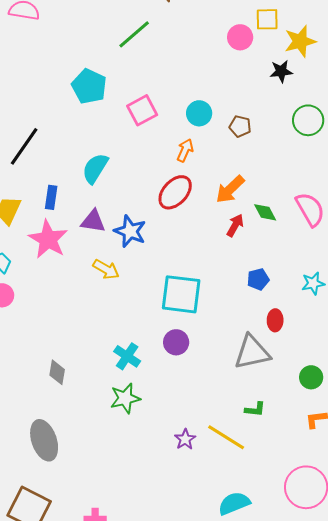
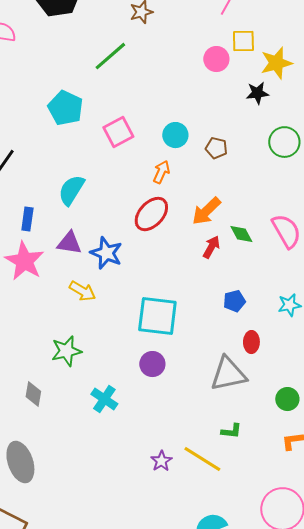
cyan cross: (127, 356) -> (104, 399), moved
green star: (125, 398) -> (66, 351), moved

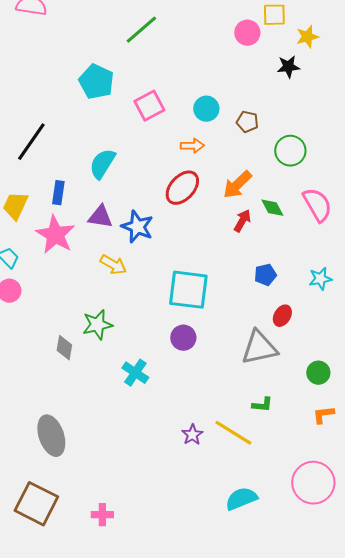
yellow star: (276, 63) -> (307, 37), size x0.7
green circle: (284, 142) -> (290, 151), moved
orange arrow: (161, 172) -> (192, 146), turned 65
red ellipse: (251, 342) -> (282, 316), turned 30
gray diamond: (33, 394) -> (64, 348), moved

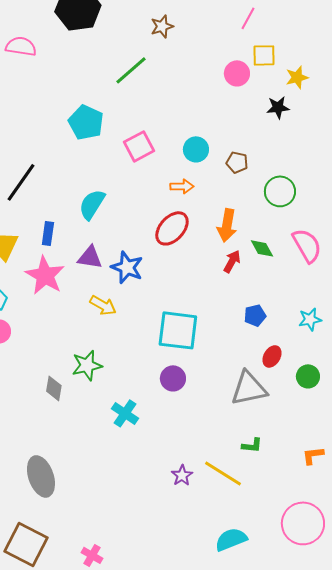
orange arrow: (237, 185) -> (227, 225), turned -36
green circle: (318, 373) -> (308, 376), moved
pink cross: (102, 515) -> (92, 555), turned 30

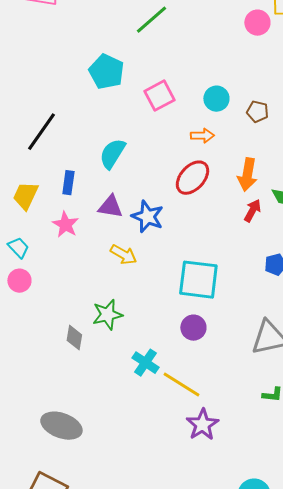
pink star: (45, 275) -> (65, 225), size x0.7
yellow line: (223, 473) -> (181, 385), moved
purple star: (182, 475) -> (202, 425), size x1.5
gray ellipse: (41, 476) -> (61, 426), turned -51

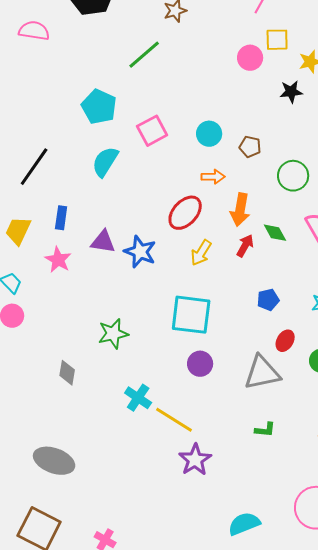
orange arrow: (202, 136) -> (213, 177), moved
cyan semicircle: (112, 154) -> (105, 162), moved
yellow arrow: (123, 255) -> (201, 253), moved, turned 92
green star: (107, 315) -> (113, 334), moved
purple circle: (193, 328) -> (200, 364), moved

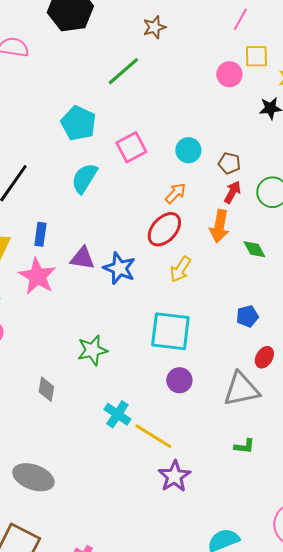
orange arrow: (213, 177) -> (175, 193), moved, turned -45
red arrow: (245, 246) -> (232, 192), moved
pink star: (58, 260) -> (37, 276), size x1.4

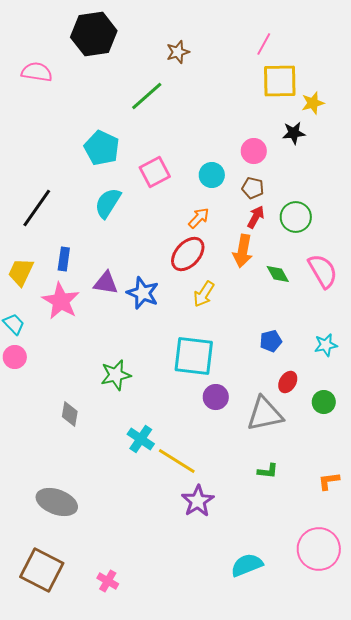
yellow square: (256, 56) -> (280, 81), size x1.5
pink circle: (229, 74) -> (254, 151), moved
purple circle: (179, 380) -> (216, 397), moved

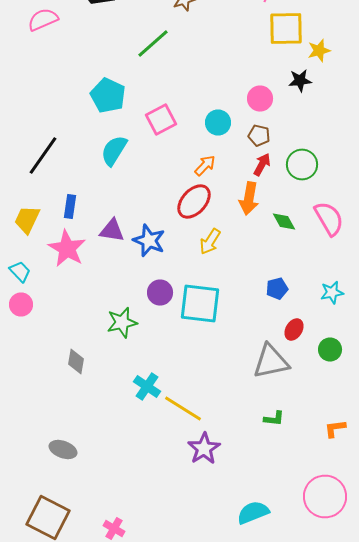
pink semicircle: (37, 72) -> (43, 20), turned -32
purple circle: (216, 397) -> (160, 292), moved
gray ellipse: (57, 502) -> (63, 450), size x0.7

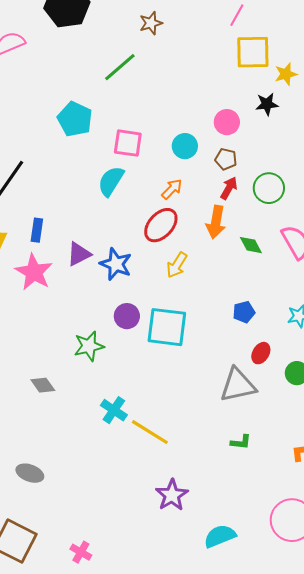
pink square: (161, 120) -> (128, 143), turned 36
cyan semicircle: (114, 150) -> (111, 181), moved
purple triangle: (112, 230) -> (79, 254), turned -36
gray diamond: (76, 362) -> (43, 385), turned -45
purple star: (204, 448) -> (172, 495), moved

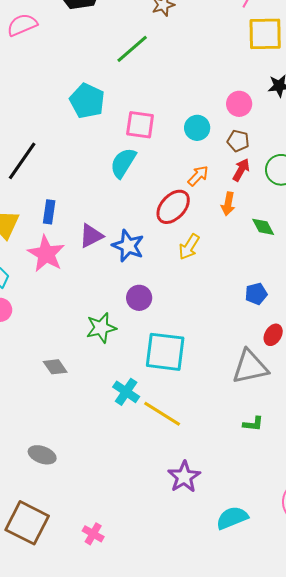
orange arrow: (172, 189) -> (198, 176), moved
orange arrow: (216, 222) -> (228, 204), size x0.7
cyan square: (167, 327) -> (165, 352), moved

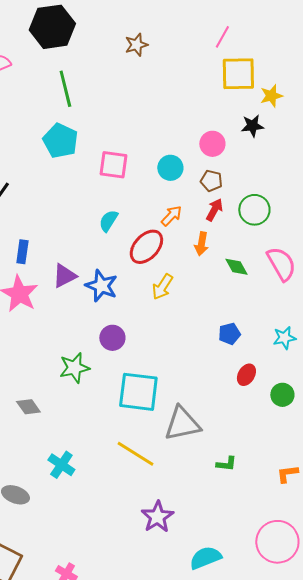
green line: (132, 49) -> (65, 89), moved, turned -63
cyan semicircle: (123, 163) -> (108, 221), moved, size x0.7
gray triangle: (250, 367) -> (182, 424), moved
cyan cross: (126, 392) -> (61, 465), moved

